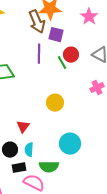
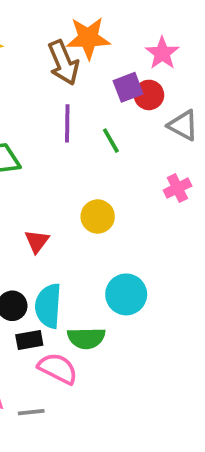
purple square: (56, 35) -> (128, 87), moved, turned -35
red circle: (71, 55) -> (149, 95), moved
red triangle: (23, 127) -> (37, 241), moved
cyan semicircle: (29, 150) -> (48, 306), size x1.6

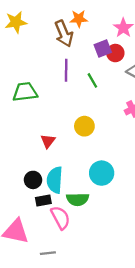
orange star: (88, 38) -> (79, 19), size x0.7
pink semicircle: (58, 368) -> (60, 218), turned 35
gray line: (31, 412) -> (48, 253), moved

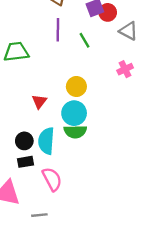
cyan circle: (102, 173) -> (74, 113), moved
green semicircle: (78, 199) -> (75, 132), moved
black rectangle: (43, 200) -> (25, 162), moved

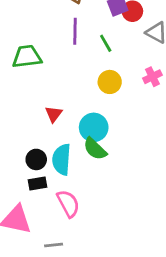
yellow circle: (76, 87) -> (110, 82), moved
green semicircle: (75, 132) -> (95, 149), turned 45

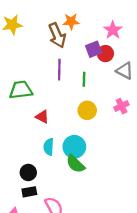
green line: (106, 43) -> (84, 79), turned 32
red triangle: (54, 114) -> (42, 117), moved, turned -40
cyan semicircle: (62, 159) -> (49, 147), moved, size x0.7

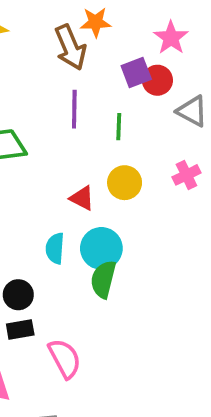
red triangle: (42, 117) -> (82, 198), moved
green semicircle: (75, 164) -> (103, 279), turned 60

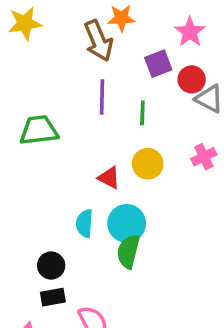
red circle: (157, 80) -> (192, 79), moved

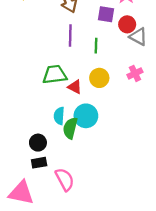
purple square: (158, 64) -> (106, 14), turned 30
green trapezoid: (39, 130) -> (55, 75), moved
green semicircle: (128, 251) -> (70, 128), moved

